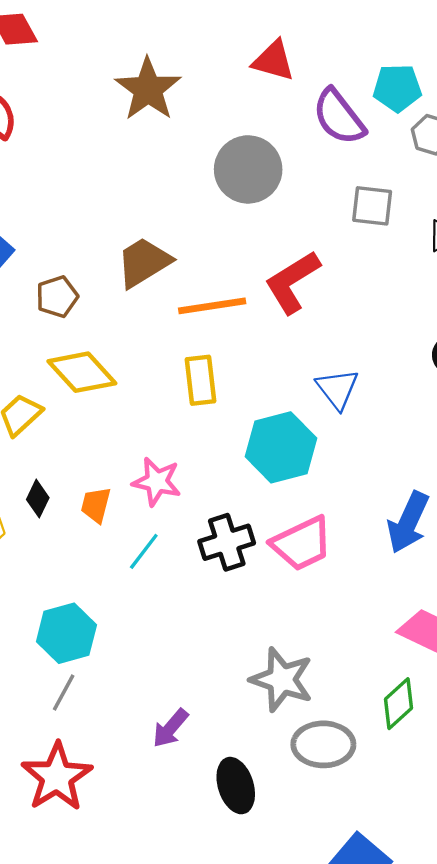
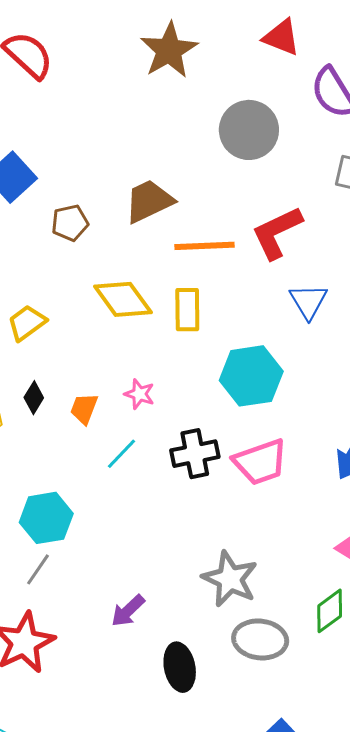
yellow diamond: (82, 372) -> (123, 299), moved
blue triangle: (337, 389) -> (308, 301), moved
pink star: (157, 482) -> (139, 394), size x0.7

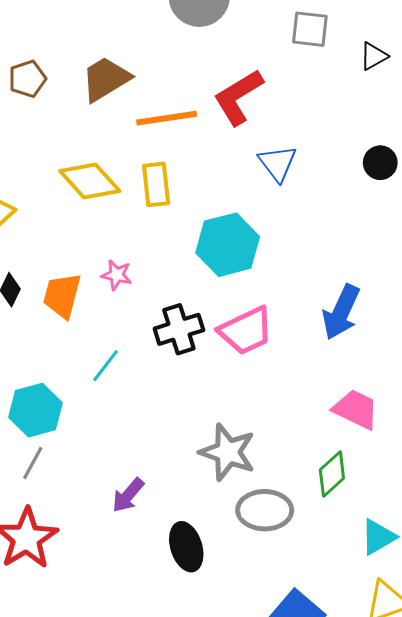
brown pentagon: (70, 223) -> (27, 79), moved
orange trapezoid: (84, 409) -> (62, 296), size x1.4
cyan line: (122, 454) -> (106, 366), moved

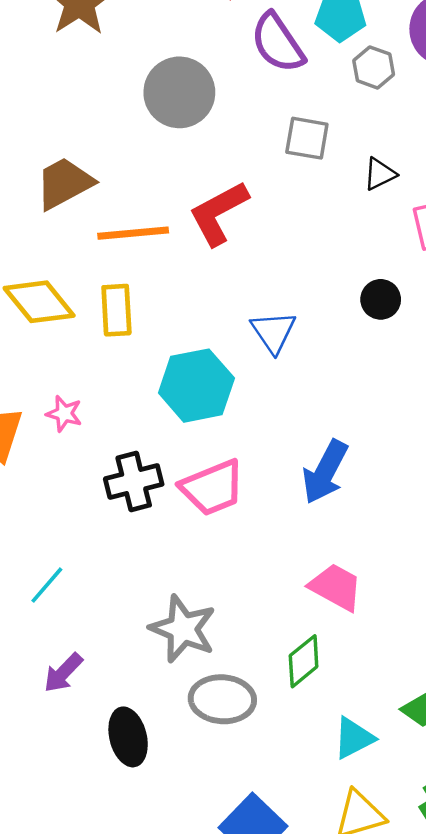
blue triangle: (278, 163) -> (273, 332), moved
cyan line: (106, 366) -> (47, 585), moved

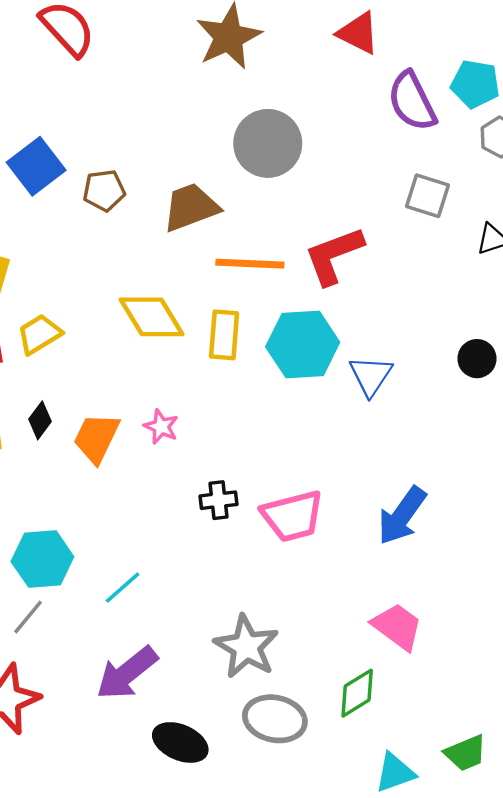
gray circle: (179, 92) -> (268, 143), moved
cyan hexagon: (196, 386) -> (303, 345), moved
black cross: (134, 482) -> (219, 500), size x0.7
purple arrow: (63, 673) -> (127, 673), size x1.5
black ellipse: (128, 737) -> (180, 742), turned -60

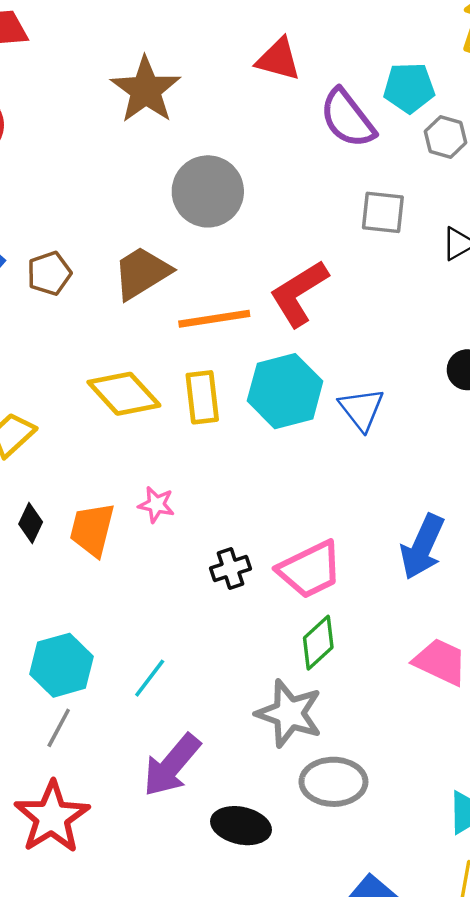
green diamond: (357, 693) -> (318, 643), moved

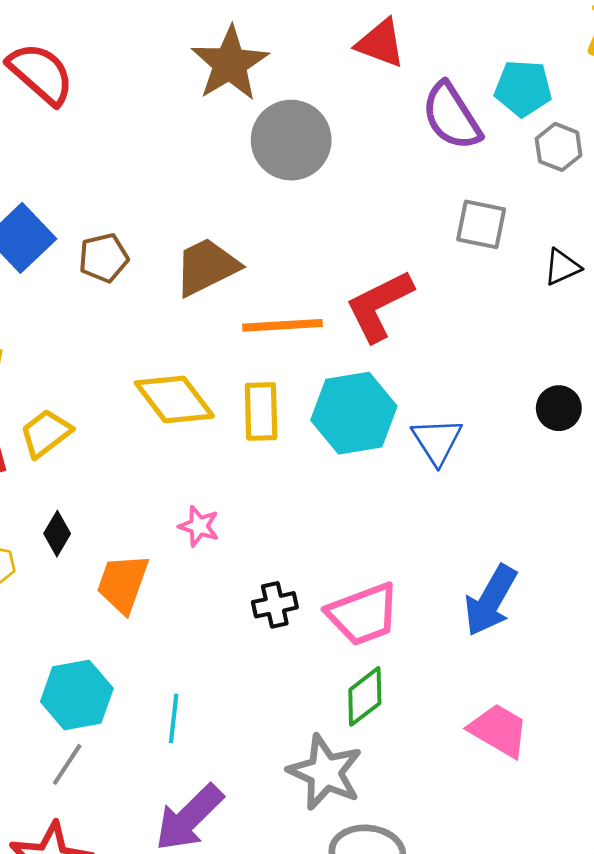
gray circle: (208, 191) -> (291, 140), moved
orange trapezoid: (92, 530) -> (123, 583), moved
cyan line: (150, 678) -> (174, 718), turned -36

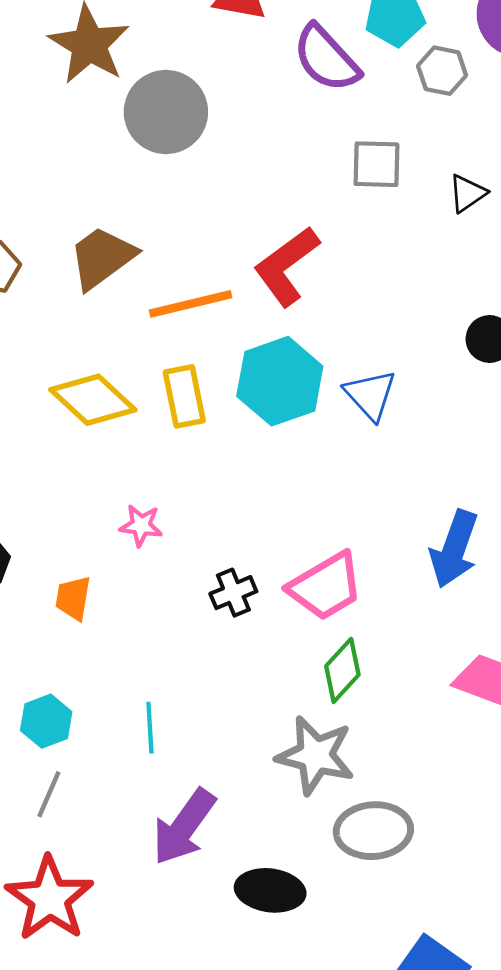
orange trapezoid: (123, 583) -> (73, 598), size x0.7
cyan hexagon: (77, 695) -> (46, 721), size x0.7

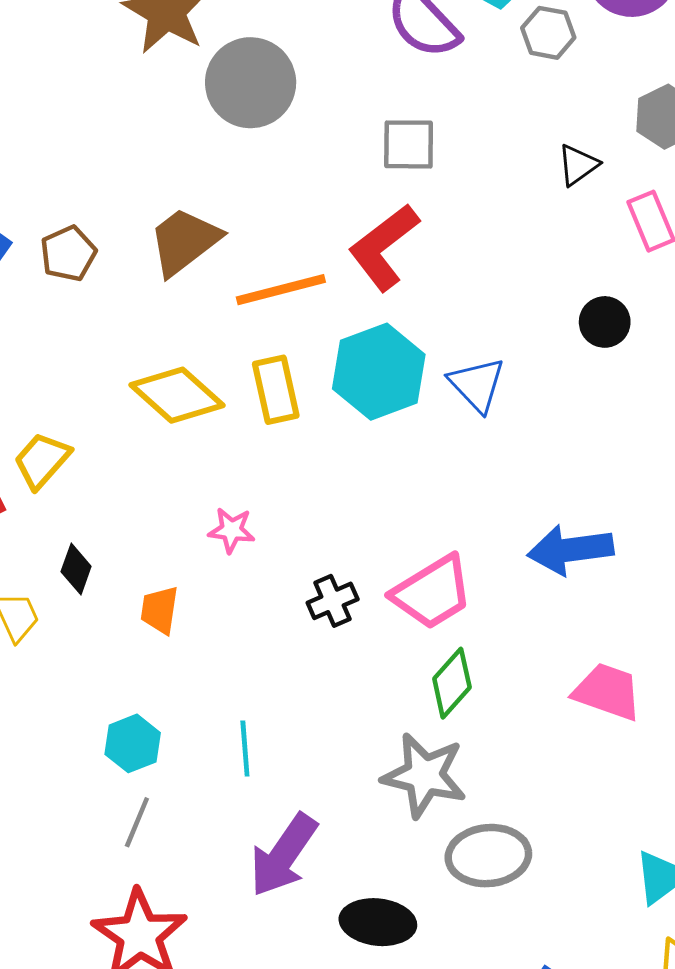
gray square: (376, 164) -> (409, 144), moved
blue arrow: (454, 549) -> (570, 550), turned 64

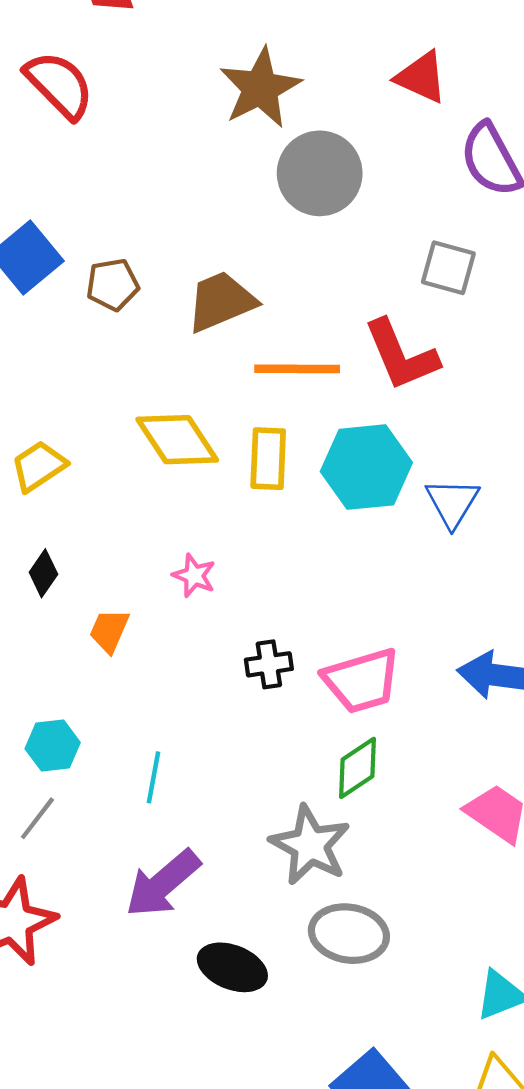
red L-shape: (384, 247) -> (401, 355), turned -90

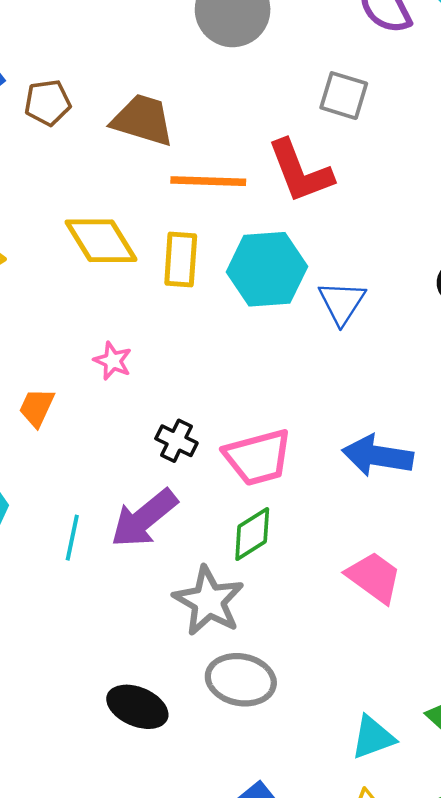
brown trapezoid: (221, 301) -> (143, 120), turned 38
black cross: (269, 664) -> (176, 441), turned 33
purple arrow: (163, 884) -> (144, 518), moved

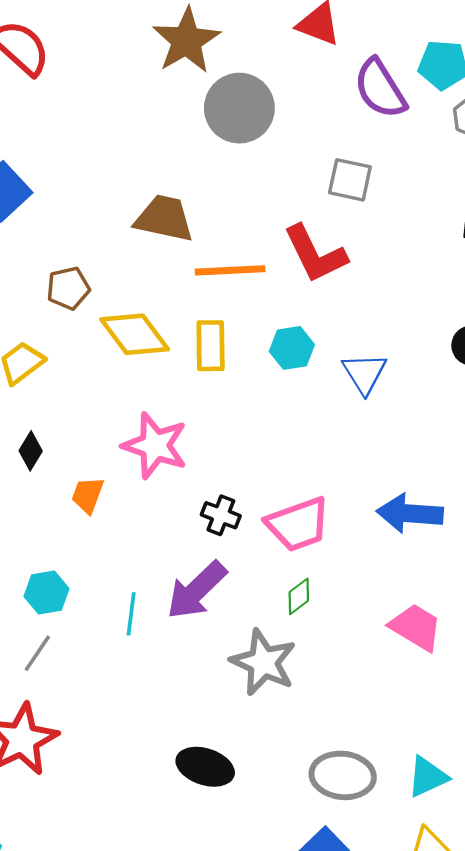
brown pentagon: (48, 103) -> (68, 288), moved
cyan hexagon: (267, 269) -> (292, 348), size x0.6
pink star: (113, 361) -> (155, 446), size x1.8
green diamond: (252, 534) -> (299, 596), size x0.7
gray ellipse: (241, 680) -> (343, 775), moved

